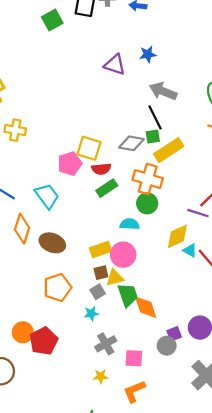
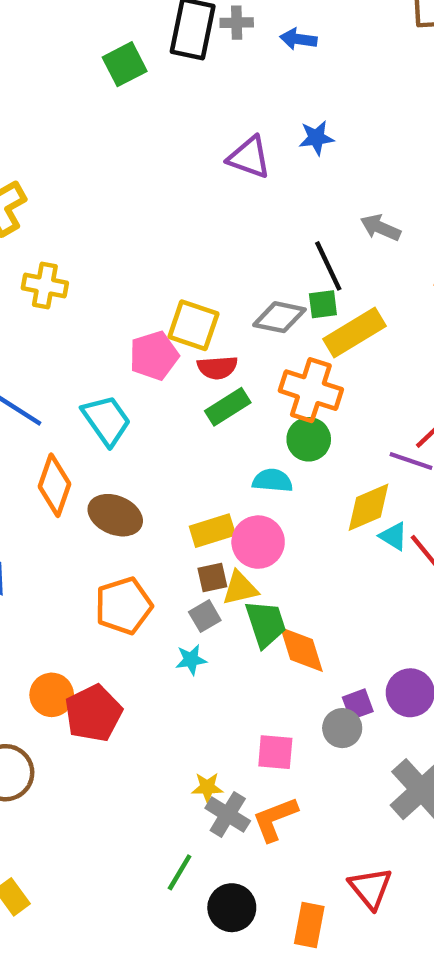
gray arrow: (163, 91) -> (380, 228), moved, size x0.7
gray cross: (106, 344) -> (228, 814), moved, turned -30

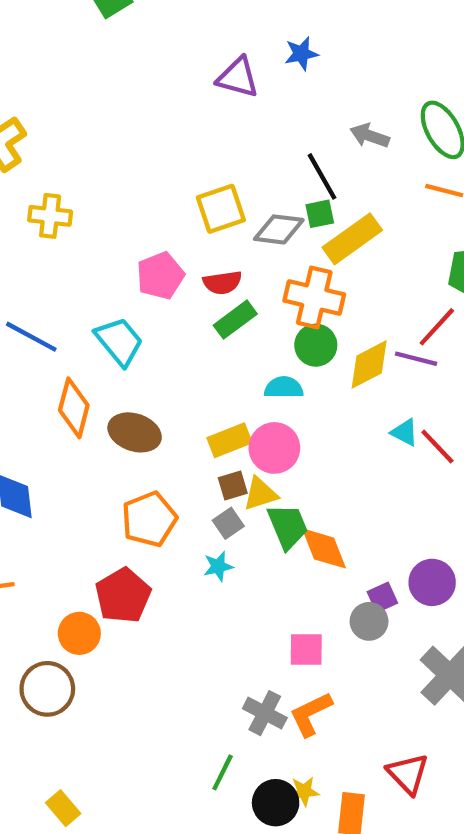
yellow square: (193, 325) -> (221, 209), moved, turned -33
yellow diamond: (368, 507) -> (369, 364), moved
orange circle: (52, 695) -> (79, 633), moved
red pentagon: (93, 713) -> (123, 596), moved
yellow star: (207, 787) -> (304, 791), moved

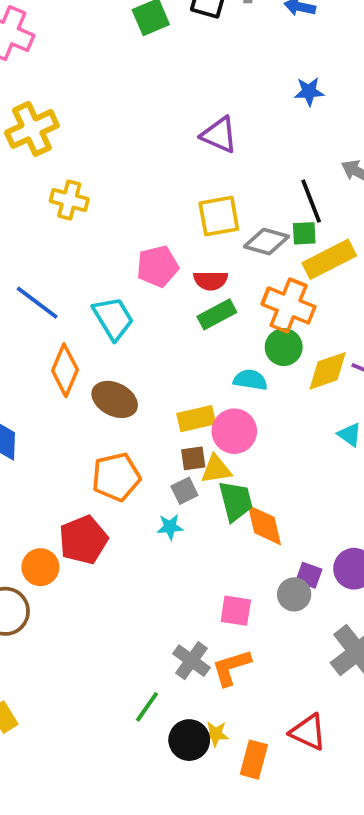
purple triangle: (238, 77) -> (219, 135), moved
purple square: (382, 597) -> (309, 575), turned 36
red triangle: (408, 774) -> (308, 732), turned -30

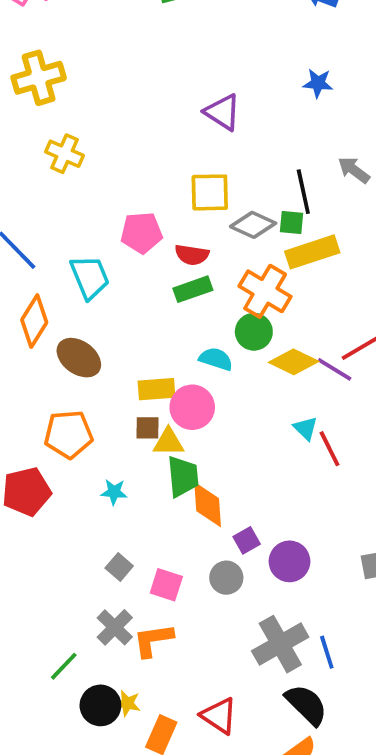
yellow diamond: (328, 371) -> (294, 362), turned 36
gray square: (184, 491) -> (119, 567), moved, turned -32
purple square: (309, 575) -> (247, 540), moved, turned 32

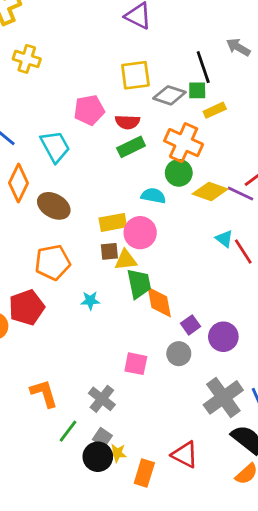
yellow rectangle: (312, 252) -> (215, 110), size x0.6
gray square: (119, 567) -> (102, 438), moved
orange L-shape: (153, 640) -> (44, 393), moved, turned 88

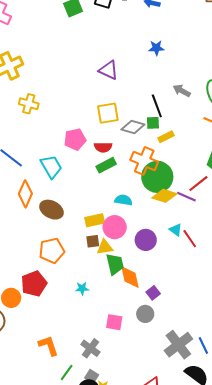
green circle: (179, 173) -> (157, 177), moved, size x1.6
cyan star: (90, 301) -> (82, 288), moved
purple circle: (223, 337) -> (146, 240), moved

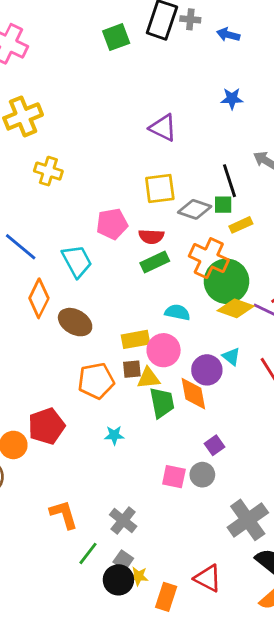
cyan triangle: (176, 230) -> (231, 356), moved
orange pentagon: (52, 251) -> (96, 381), moved
orange diamond: (130, 277) -> (193, 394), moved
pink square: (114, 322) -> (174, 477), moved

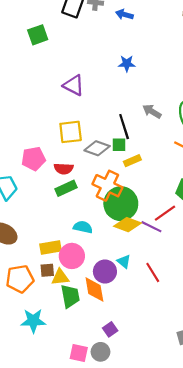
green square: (116, 37) -> (38, 35), moved
cyan star: (114, 435) -> (33, 321), size x1.6

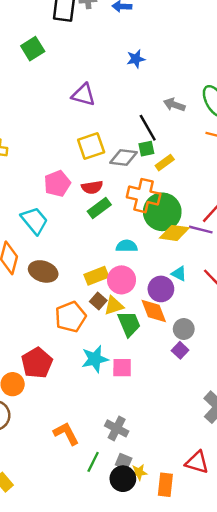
brown square: (47, 270) -> (98, 301), turned -32
gray circle: (100, 352) -> (184, 329), moved
pink square: (79, 353) -> (122, 368), moved

